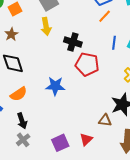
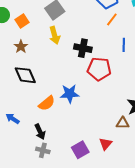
orange semicircle: (19, 94) -> (47, 103), moved
gray cross: (23, 140) -> (43, 150), turned -32

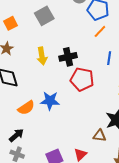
yellow arrow: (55, 35) -> (42, 56), moved
black cross: (83, 48) -> (68, 57), turned -30
black arrow: (40, 132) -> (16, 135), turned -112

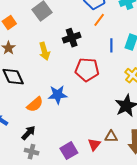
black cross: (68, 57) -> (72, 38), moved
brown triangle: (99, 136) -> (111, 137), moved

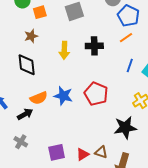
red pentagon: (87, 70) -> (96, 94), moved
black arrow: (28, 133) -> (25, 114), moved

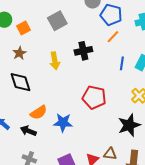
blue star: (63, 96) -> (63, 123), moved
black arrow: (25, 114) -> (28, 131), turned -119

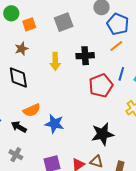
red pentagon: (94, 97) -> (101, 86), moved, turned 30
black star: (129, 125) -> (103, 134), moved

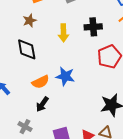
blue star: (54, 124) -> (65, 76), moved
black arrow: (19, 127) -> (42, 104), moved, turned -84

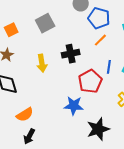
blue star: (65, 76) -> (74, 106), moved

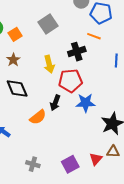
orange line: (100, 40) -> (94, 36), moved, turned 72
red pentagon: (90, 81) -> (70, 81), moved, turned 30
black arrow: (29, 136) -> (55, 103), moved

